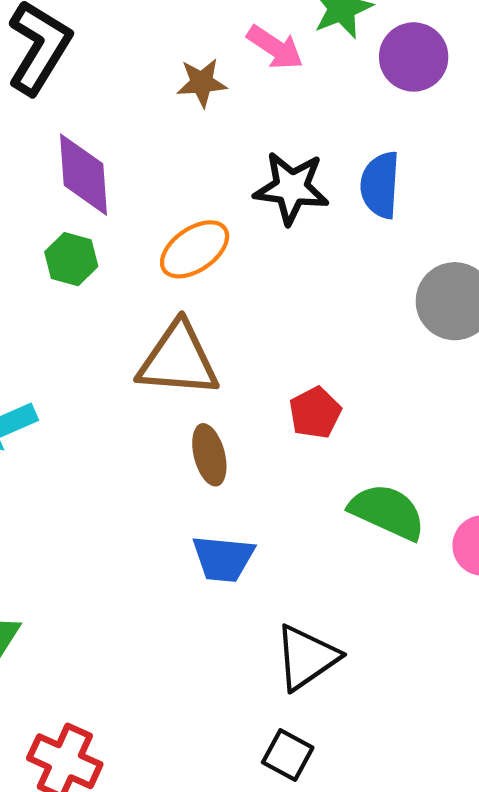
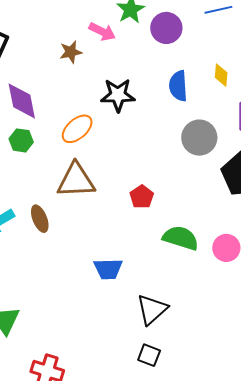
blue semicircle: (380, 185) -> (178, 86), moved
brown ellipse: (209, 455) -> (40, 219), moved

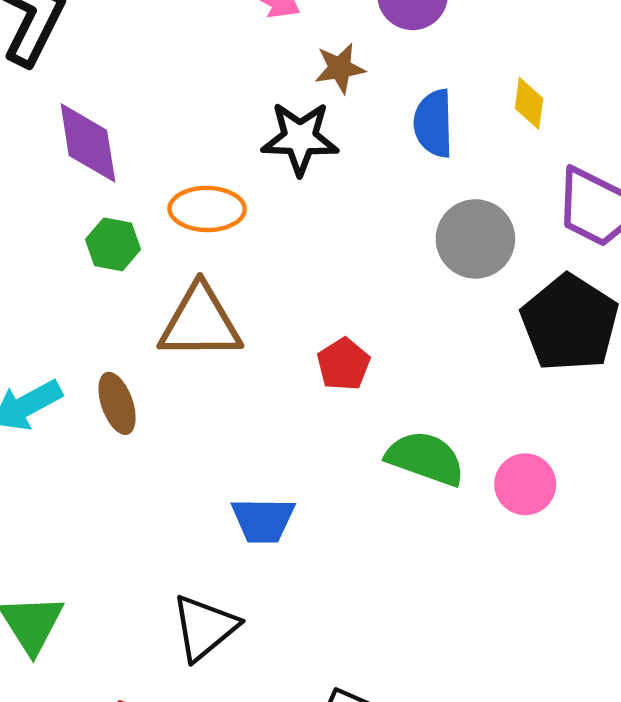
brown star: (71, 52) -> (340, 68), moved
orange ellipse: (77, 129) -> (207, 209), turned 40
green hexagon: (21, 140) -> (113, 244), moved
black triangle: (152, 309) -> (205, 627), moved

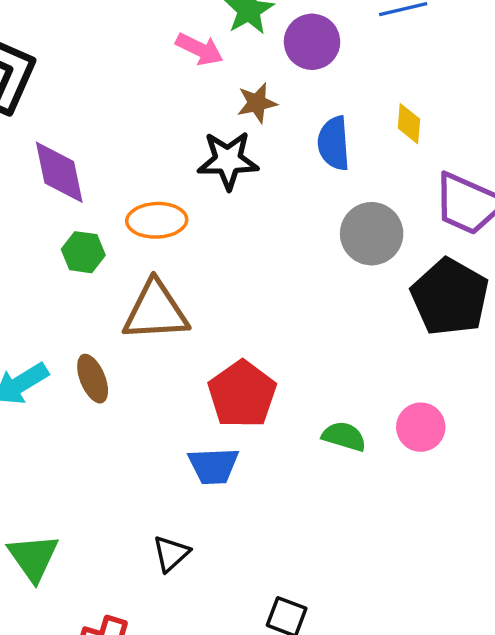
red pentagon: (343, 364) -> (242, 394), moved, size x1.6
green semicircle: (425, 458) -> (344, 436), moved, size x0.7
black triangle: (205, 627) -> (171, 554), size x0.7

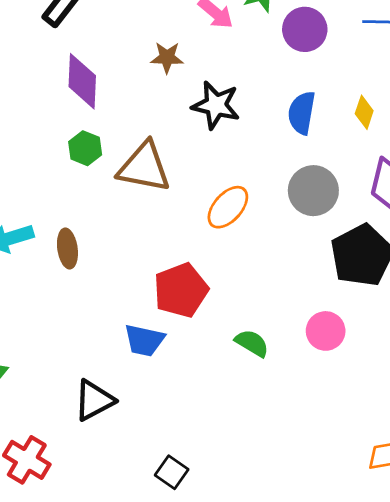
brown star: (257, 103) -> (167, 57), moved
orange ellipse: (157, 220) -> (228, 207), moved, turned -60
brown triangle: (156, 311) -> (144, 167), moved
pink circle: (421, 427) -> (326, 331), moved
black triangle: (171, 554) -> (94, 400), size x1.4

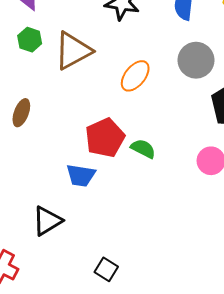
brown triangle: (144, 167) -> (73, 51), turned -36
brown ellipse: (67, 248) -> (21, 113), turned 32
green semicircle: (252, 343) -> (143, 149), moved

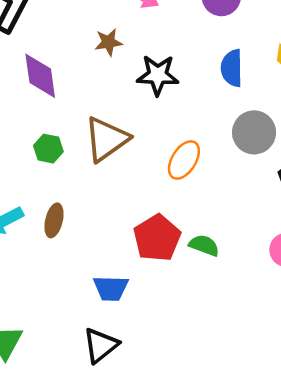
green hexagon: (30, 40) -> (48, 149), moved
blue trapezoid: (81, 175) -> (111, 288), moved

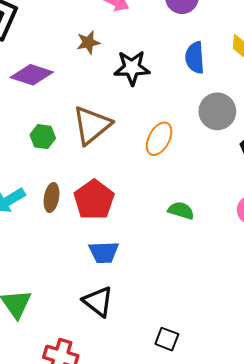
purple diamond: (40, 76) -> (32, 75), turned -60
red pentagon: (157, 238) -> (94, 200), moved
black triangle: (101, 345) -> (98, 302), turned -40

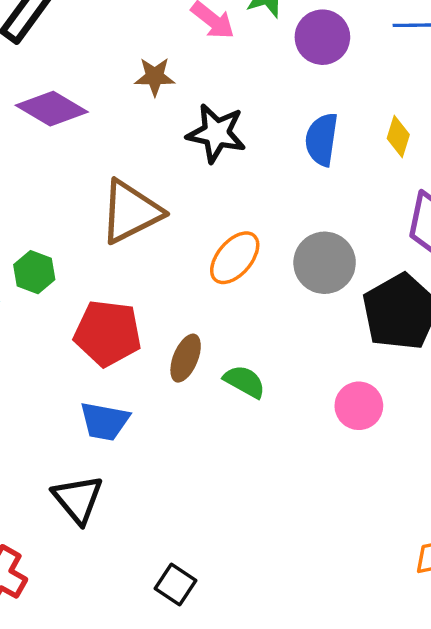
gray circle: (217, 111) -> (325, 263), moved
green hexagon: (43, 137) -> (34, 272), moved
brown ellipse: (52, 197) -> (186, 358), moved
red pentagon: (94, 200) -> (108, 333), turned 30

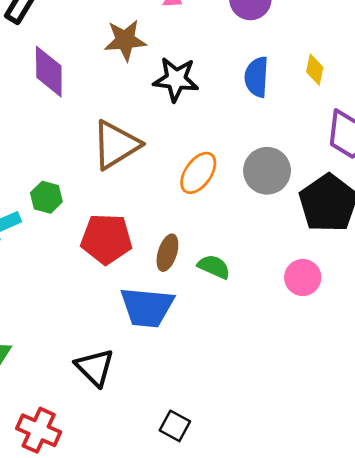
brown star: (155, 77) -> (125, 40), size x1.4
purple diamond: (52, 109) -> (49, 72), turned 64
blue trapezoid: (105, 421) -> (147, 307), moved, size x1.4

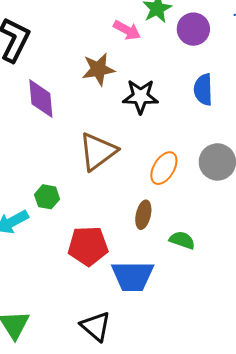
red pentagon: (106, 239) -> (88, 246), moved
brown ellipse: (167, 253) -> (143, 215), moved

